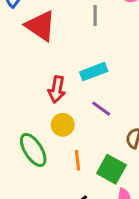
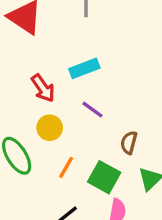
red arrow: (57, 89) -> (43, 88), turned -45
orange line: (77, 160) -> (66, 167), turned 36

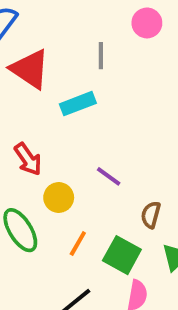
cyan rectangle: (84, 68) -> (78, 104), moved
red arrow: (43, 88) -> (28, 159), moved

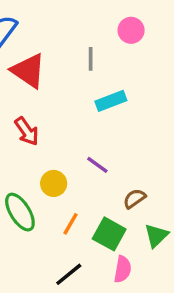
cyan rectangle: (78, 104) -> (111, 101), moved
red arrow: (28, 159) -> (27, 131), moved
brown semicircle: (151, 215) -> (134, 199), turned 40

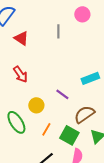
red triangle: (28, 71) -> (21, 38), size x0.7
cyan rectangle: (111, 101) -> (90, 78), moved
brown semicircle: (134, 199) -> (84, 114), size x1.5

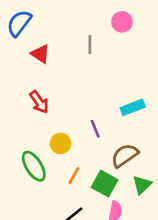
purple line: (62, 94) -> (95, 129), turned 32

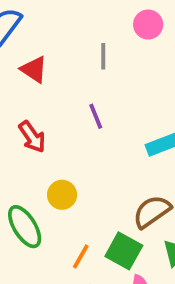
purple line: (95, 129) -> (96, 116), moved
orange line: (74, 176) -> (81, 257), moved

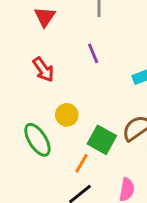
red triangle: (34, 69) -> (45, 17), turned 30
green square: (124, 251) -> (102, 140), moved

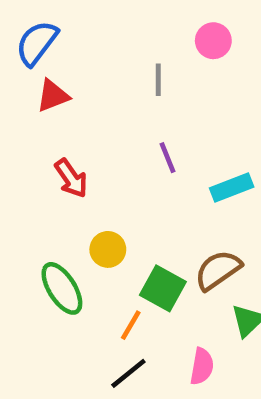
red triangle: (45, 17) -> (53, 96), moved, turned 35
purple line: (93, 53) -> (167, 158), moved

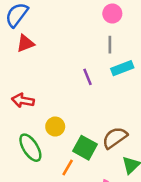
gray line: (158, 80) -> (110, 45), moved
red arrow: (71, 178) -> (23, 100), moved, turned 135
cyan rectangle: (232, 188) -> (122, 68), moved

